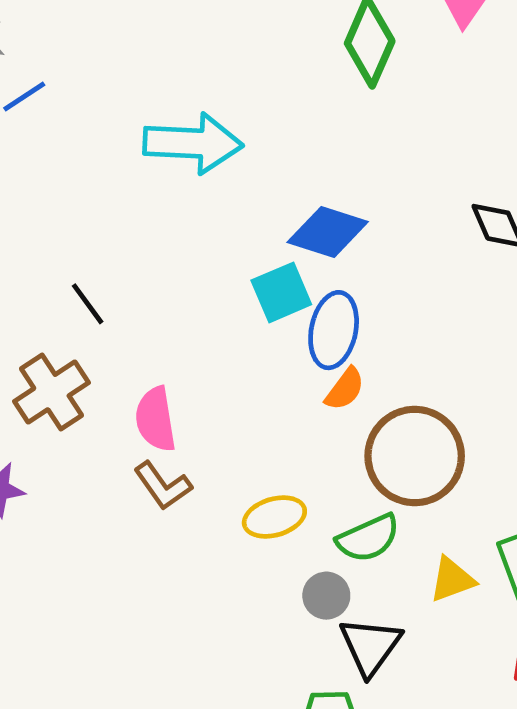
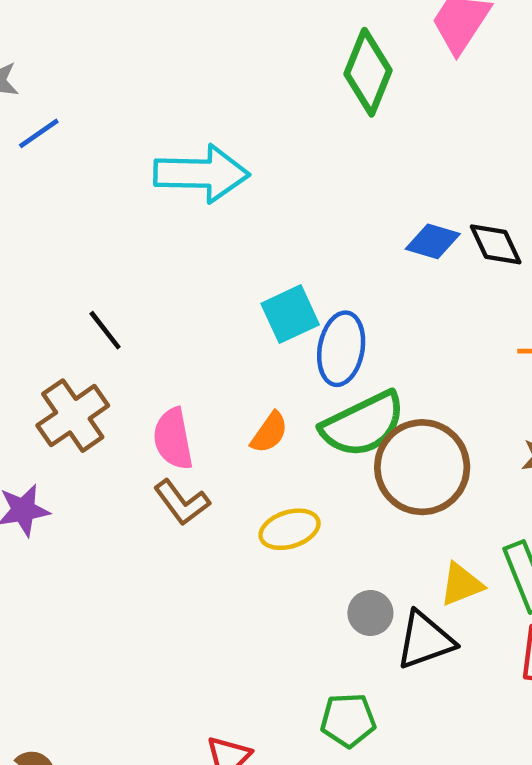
blue diamond: (328, 232) -> (433, 241), moved, size x0.7
orange semicircle: (345, 389) -> (269, 433), moved
green semicircle: (368, 538) -> (363, 424), moved, size x1.4
gray circle: (326, 596) -> (370, 613), moved
black triangle: (370, 646) -> (425, 640), moved, turned 36

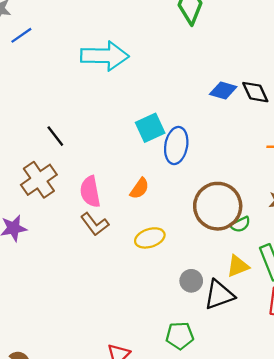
green semicircle: (363, 424) -> (240, 224), moved, size x0.5

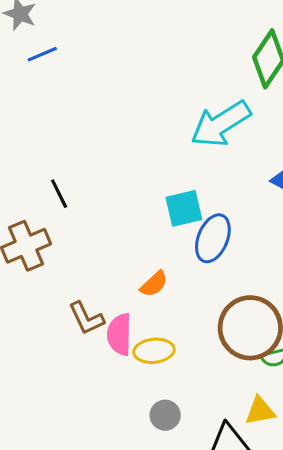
cyan arrow: (105, 56) -> (221, 124), moved, turned 135
pink semicircle: (90, 192) -> (119, 334), moved
gray circle: (191, 281) -> (165, 415), moved

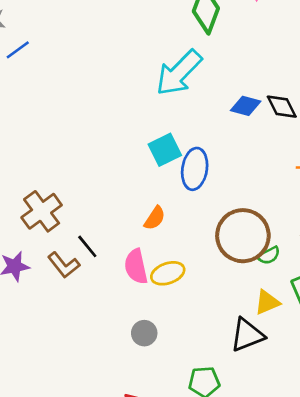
black line: (59, 194) -> (87, 246), moved
brown L-shape: (86, 318) -> (64, 265), moved
gray circle: (165, 415) -> (144, 333), moved

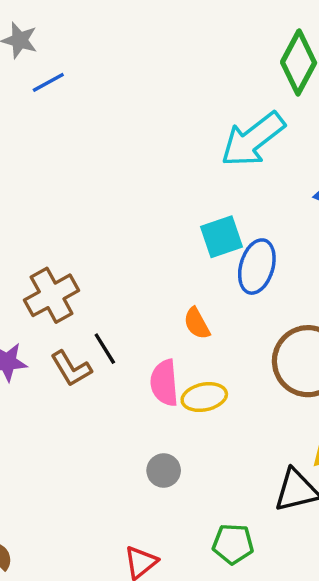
orange semicircle: (155, 218) -> (197, 323), turned 110

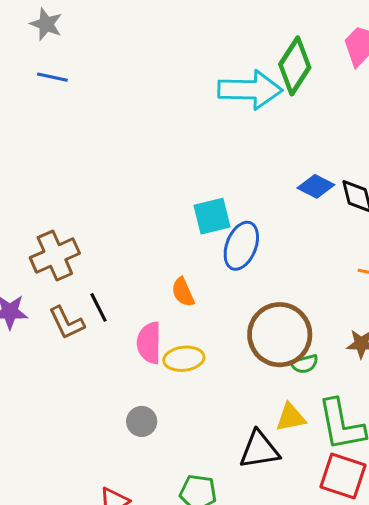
blue line: (48, 82) -> (52, 77), moved, turned 36
cyan arrow: (253, 139) -> (250, 90), moved, turned -146

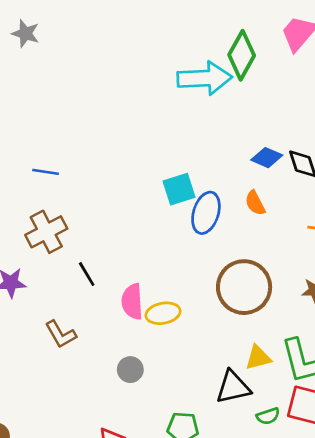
blue line: (52, 77) -> (46, 172), moved
orange semicircle: (183, 292) -> (255, 203), moved
brown L-shape: (67, 323) -> (61, 334), moved
green semicircle: (304, 364) -> (268, 416), moved

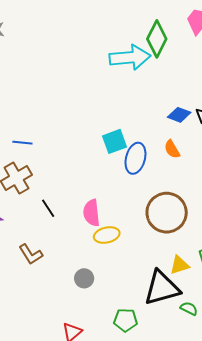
blue line: (46, 172) -> (22, 143), moved
pink semicircle: (132, 302) -> (91, 213), moved
black triangle: (233, 387) -> (162, 288), size x1.4
green semicircle: (268, 416) -> (189, 309), turned -132

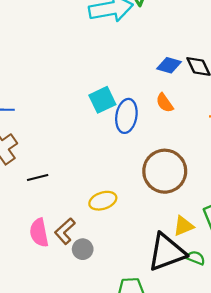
black line: (48, 208) -> (38, 178), turned -66
pink semicircle: (91, 213) -> (39, 233), moved
brown L-shape: (31, 254) -> (65, 231), moved, turned 85
green semicircle: (189, 309) -> (196, 258), moved

